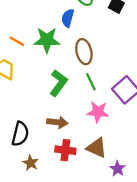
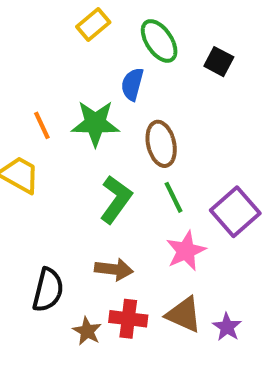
orange line: (17, 41) -> (42, 125), turned 35
pink star: (98, 112) -> (186, 251), turned -30
brown star: (31, 163) -> (87, 331), moved
purple star: (118, 169) -> (227, 327), moved

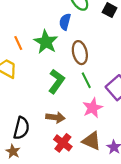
green star: (95, 123) -> (46, 42), turned 30
red cross: (128, 319) -> (63, 143), turned 30
brown star: (87, 331) -> (13, 151), moved

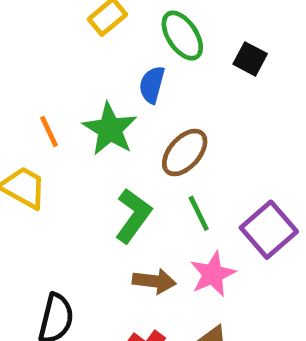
brown ellipse: (80, 53) -> (185, 152), turned 55
brown arrow: (55, 117) -> (154, 281), moved

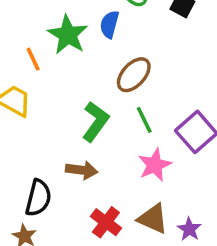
green star: (110, 129) -> (68, 35), moved
brown arrow: (154, 281) -> (82, 170), moved

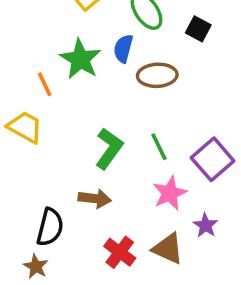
brown ellipse: (134, 75) -> (157, 75), moved, turned 45
purple star: (189, 229) -> (205, 225), moved

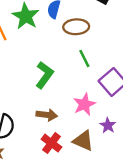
green line: (159, 147) -> (84, 58), moved
brown arrow: (95, 199) -> (47, 115), moved

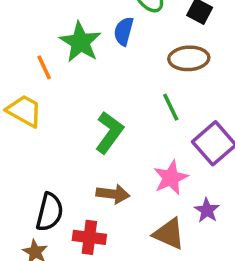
brown ellipse: (76, 27) -> (189, 58), moved
red cross: (51, 143) -> (89, 237), moved, turned -30

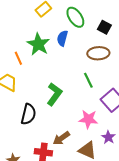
pink star: (171, 178) -> (88, 119), turned 30
brown arrow: (113, 194) -> (61, 138), moved, turned 138
black semicircle: (50, 212) -> (28, 114), moved

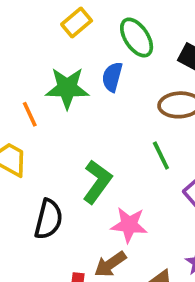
green star: (38, 44) -> (67, 88), turned -30
pink star: (88, 119) -> (129, 225), moved

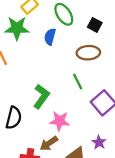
green star: (67, 88) -> (17, 28), moved

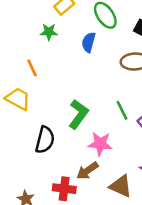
green star: (17, 28) -> (49, 32), size x0.6
green line: (78, 81) -> (122, 110), moved

